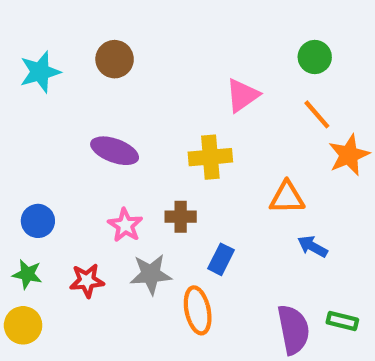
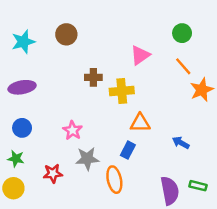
purple ellipse: (115, 151) -> (22, 87), moved, turned -30
orange triangle: (287, 198) -> (140, 123), moved
brown cross: (181, 217) -> (93, 77), moved
red star: (87, 281) -> (53, 173), moved

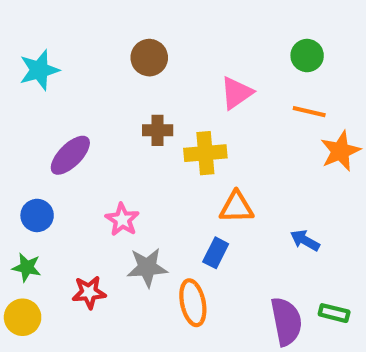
brown circle: (66, 34) -> (149, 58), moved
orange line: (183, 66) -> (309, 112), turned -36
purple ellipse: (22, 87) -> (70, 155), moved, turned -35

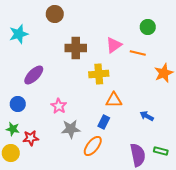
brown circle: (149, 58) -> (55, 14), moved
orange line: (309, 112) -> (138, 53), moved
brown cross: (158, 130) -> (76, 48), moved, size x1.5
red star: (89, 292) -> (31, 138), moved
orange ellipse: (193, 303) -> (93, 146), turned 50

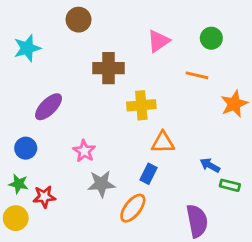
pink triangle: (114, 45) -> (158, 41), moved
green rectangle: (161, 151) -> (230, 185), moved

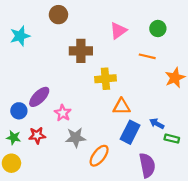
purple ellipse: (49, 107) -> (39, 97), moved
blue rectangle: (148, 174) -> (130, 132), moved, size x1.5
red star: (44, 197) -> (37, 135), moved

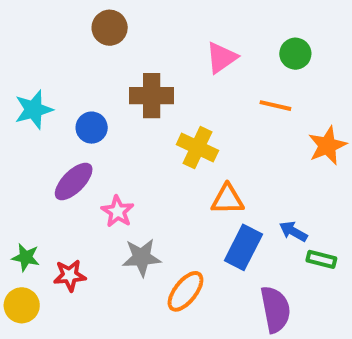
cyan star: (20, 36) -> (34, 110), moved
yellow cross: (105, 79) -> (197, 148), turned 30
blue circle: (19, 111) -> (92, 128), moved
red star: (37, 135) -> (70, 275), moved

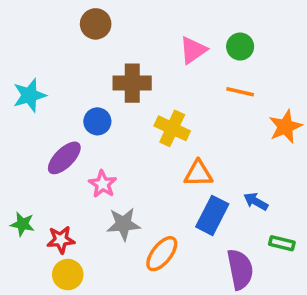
green circle: (295, 54) -> (240, 47), moved
blue circle: (92, 128) -> (97, 121), moved
green rectangle: (321, 259) -> (282, 243), moved
yellow circle: (22, 305) -> (68, 275), moved

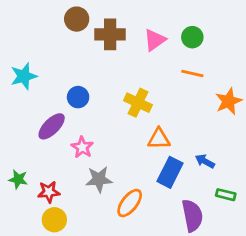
brown cross: (132, 83) -> (110, 34), moved

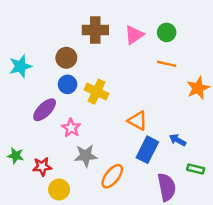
brown circle: (77, 19) -> (66, 58), moved
yellow cross: (138, 103) -> (97, 92), moved
orange triangle: (159, 139) -> (138, 121), turned 30
yellow circle: (54, 220) -> (59, 190), moved

